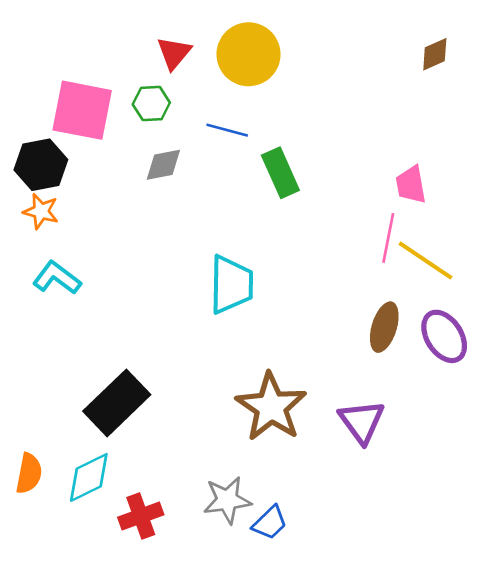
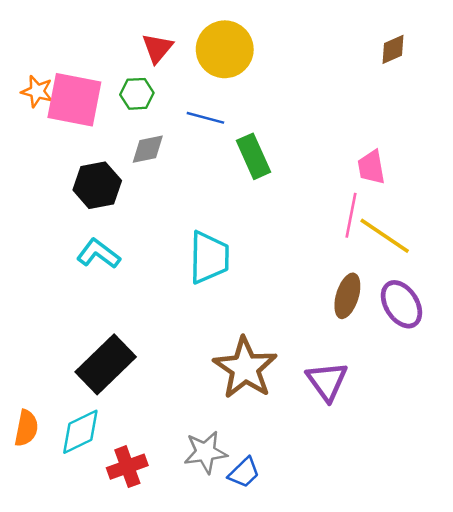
black hexagon: (41, 165) -> (97, 185), moved
orange star: (41, 211) -> (37, 91), moved
cyan L-shape: (57, 278) -> (98, 254), moved

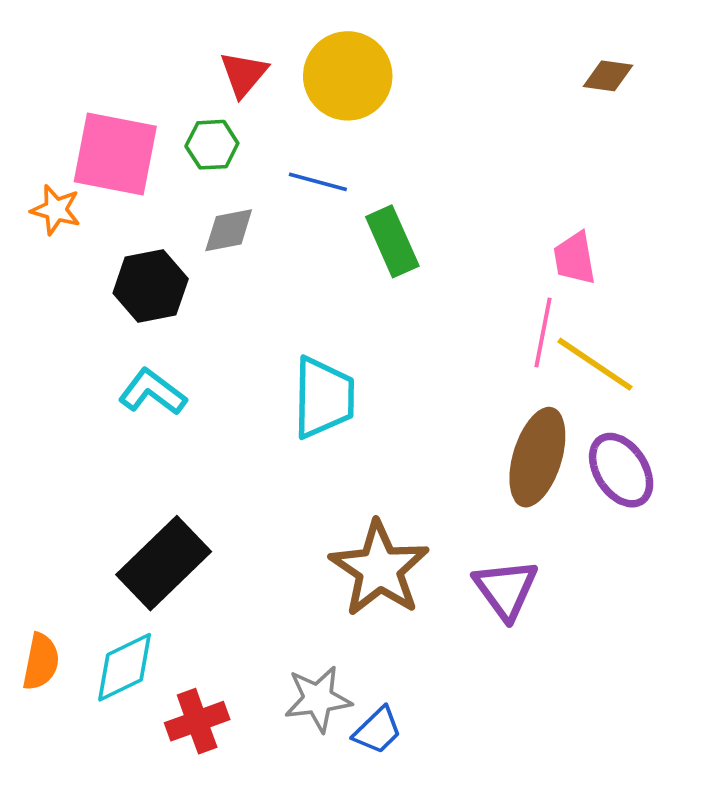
brown diamond: (393, 49) -> (608, 76), turned 32
orange star: (37, 91) -> (56, 210), moved
brown ellipse: (347, 296) -> (537, 457), size x1.4

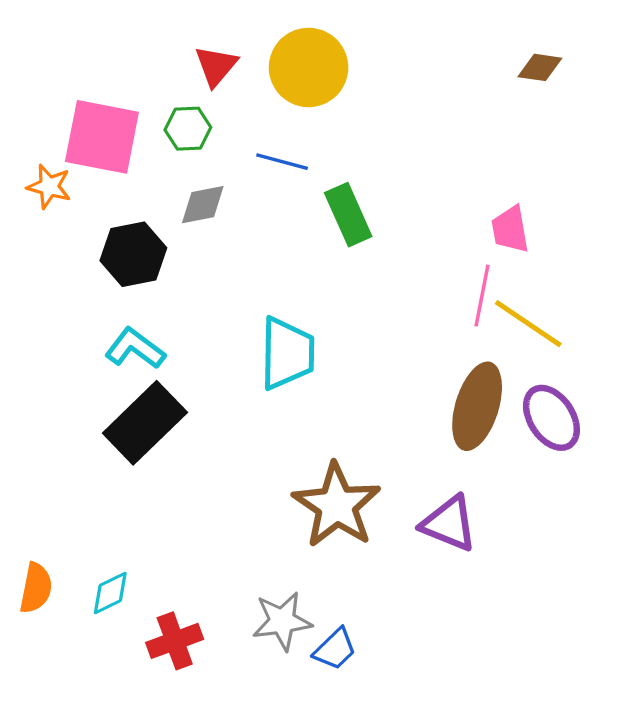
black rectangle: (164, 563) -> (145, 423), moved
purple triangle: (506, 589) -> (449, 524), turned -32
cyan diamond: (125, 667) -> (110, 593), size x0.7

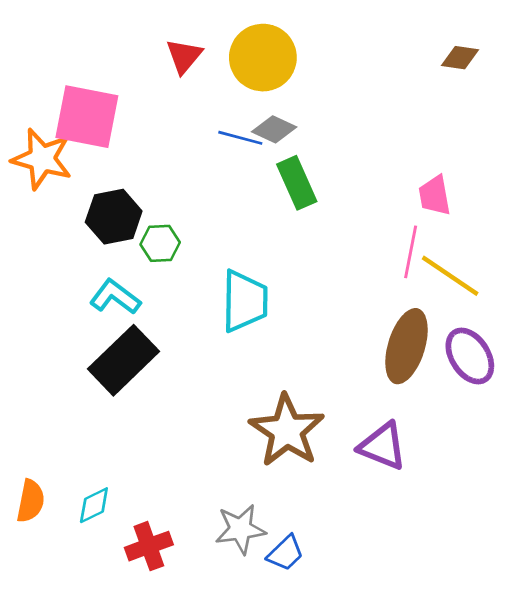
green hexagon: (188, 129) -> (160, 243), moved
orange star: (49, 186) -> (42, 159), size x1.6
gray diamond: (203, 205) -> (274, 129), moved, turned 36

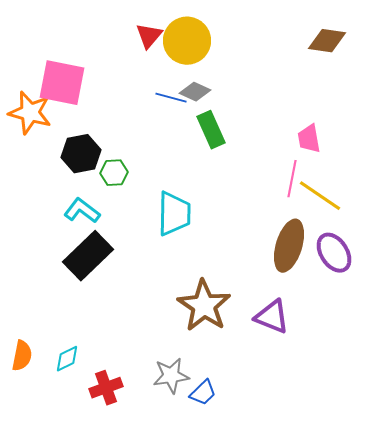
red triangle: (184, 56) -> (149, 36), moved
brown diamond: (460, 58) -> (327, 41), size x1.4

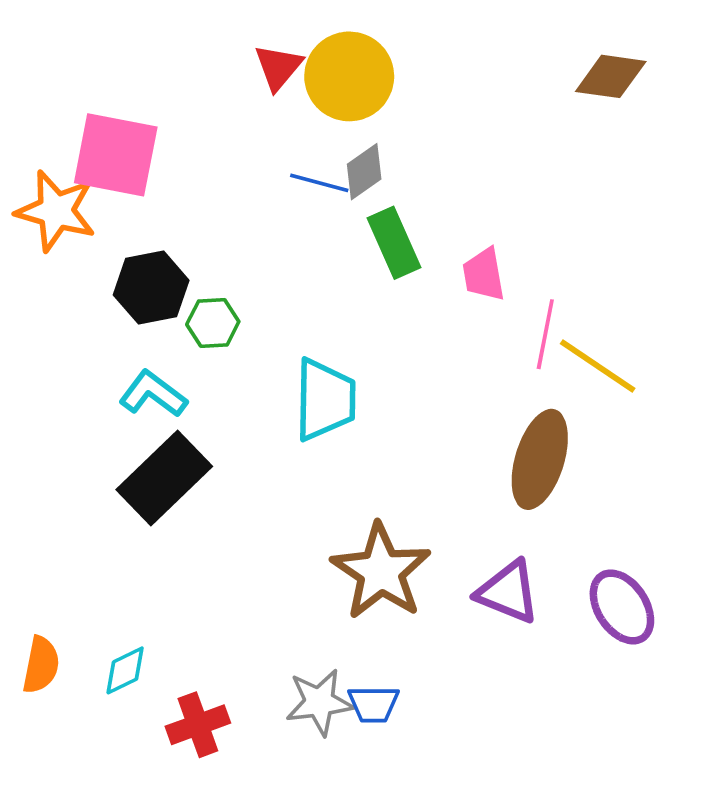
gray diamond: (195, 92) -> (364, 172), turned -60
pink trapezoid: (309, 139) -> (484, 274), moved
purple ellipse: (334, 253) -> (622, 607), moved
blue trapezoid: (203, 393) -> (373, 704), moved, turned 44

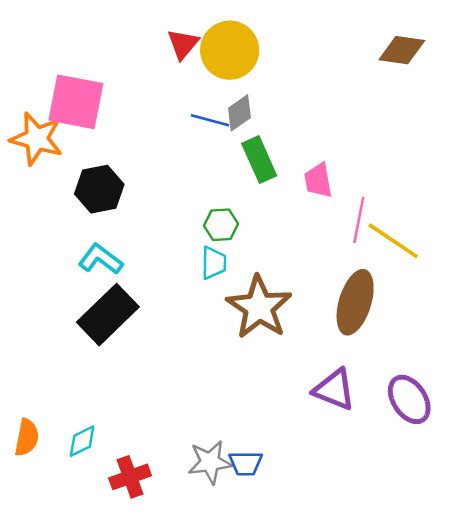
green hexagon: (213, 323) -> (221, 225), moved
cyan trapezoid: (325, 400) -> (214, 263), size x0.6
brown star: (381, 571) -> (259, 307), moved

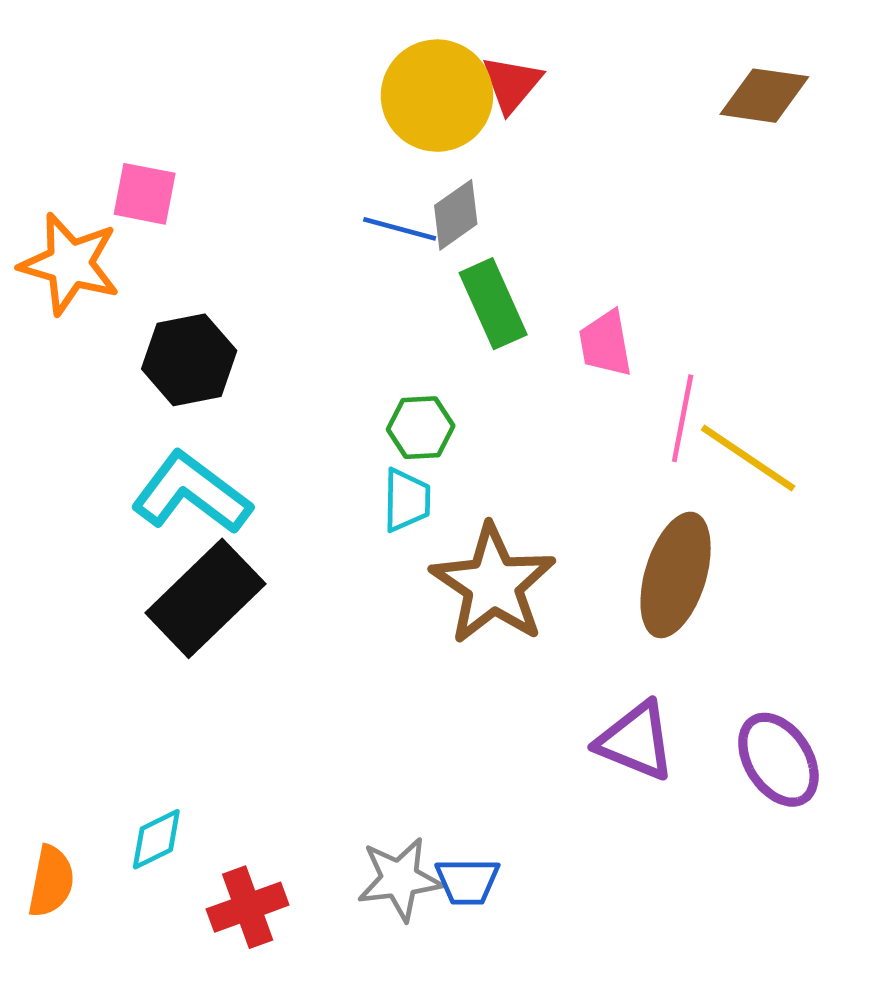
red triangle: (183, 44) -> (512, 84), moved
pink square: (76, 102) -> (145, 194), size x0.6
cyan L-shape: (101, 259) -> (191, 493), size x1.4
orange semicircle: (27, 438) -> (51, 881), moved

